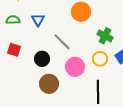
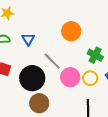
black circle: (42, 59) -> (32, 78), size x1.6
pink circle: (75, 67) -> (70, 77), moved

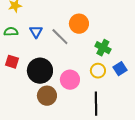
gray line: (52, 61) -> (60, 37), moved
pink circle: (70, 77) -> (70, 80), moved

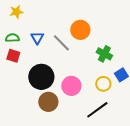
red square: (12, 62) -> (13, 56), moved
yellow circle: (98, 71) -> (103, 84), moved
black line: (96, 104) -> (97, 110), turned 55

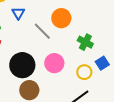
blue triangle: (37, 38) -> (18, 13), moved
pink circle: (71, 86) -> (54, 63), moved

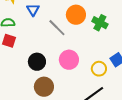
green cross: (85, 42) -> (100, 23), moved
black circle: (22, 65) -> (37, 62), size x0.7

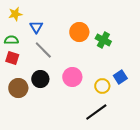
gray line: (57, 28) -> (43, 50), moved
brown circle: (44, 87) -> (18, 88), moved

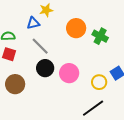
yellow star: (15, 14) -> (46, 10), moved
blue triangle: (36, 27) -> (33, 23), turned 48
black circle: (40, 79) -> (45, 68), moved

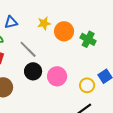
yellow star: (46, 10) -> (44, 23), moved
blue triangle: (33, 23) -> (11, 22), moved

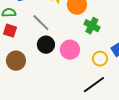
green cross: (88, 39) -> (92, 26), moved

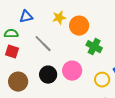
black circle: (46, 45) -> (48, 75), moved

